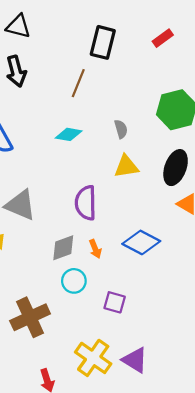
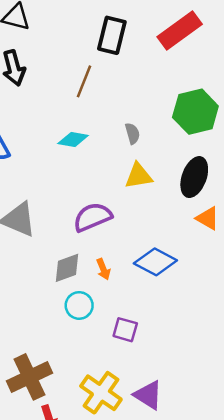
red rectangle: (163, 38) -> (180, 30), size x1.8
purple semicircle: (86, 203) -> (92, 217), turned 68
brown cross: (30, 317) -> (29, 377), moved

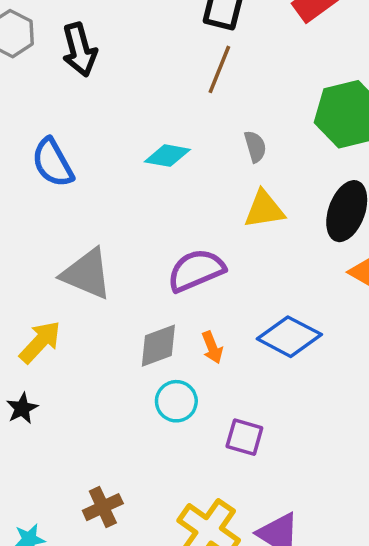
brown line: (84, 81) -> (219, 69), moved
brown cross: (29, 377) -> (103, 507), size x0.6

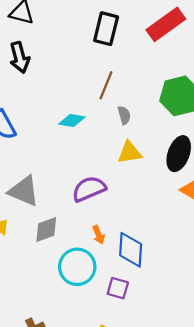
brown line: (219, 69) -> (106, 85), moved
blue diamond: (289, 337) -> (131, 250), moved, turned 66
gray diamond: (158, 346) -> (46, 229), moved
cyan circle: (176, 401) -> (77, 267), size x1.5

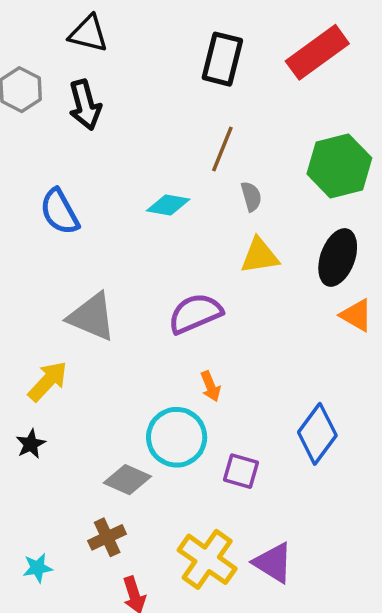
gray diamond: (46, 229) -> (127, 480), moved, turned 44
blue diamond: (131, 250) -> (317, 434), moved, turned 33

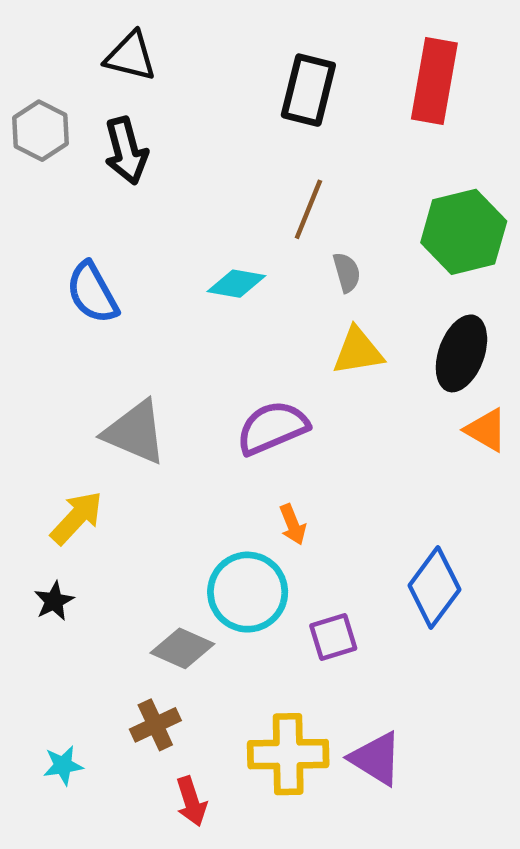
red rectangle: (317, 52) -> (434, 81), turned -44
purple square: (241, 471) -> (333, 637), turned -33
yellow cross: (207, 559) -> (288, 754), turned -36

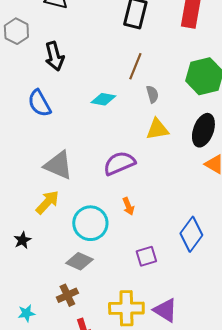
black arrow: (126, 151) -> (54, 56), moved
yellow arrow: (77, 518) -> (47, 202), moved
cyan circle: (248, 592) -> (90, 223), moved

